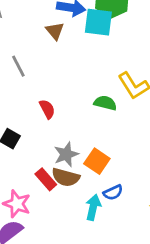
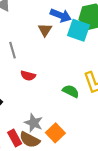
red semicircle: (47, 109) -> (28, 76), moved, turned 120
gray star: (66, 154) -> (34, 123), turned 30

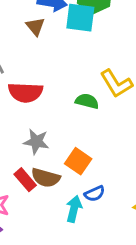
red semicircle: (28, 76) -> (25, 92), size x1.6
gray star: (34, 123) -> (36, 142), moved

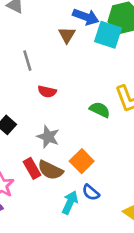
red semicircle: (25, 92) -> (47, 92), size x0.6
blue semicircle: (95, 194) -> (91, 192), turned 54

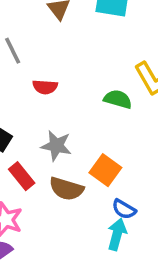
red rectangle: (32, 168) -> (22, 176), moved
cyan arrow: (70, 202) -> (117, 234), moved

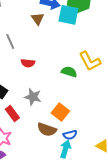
brown semicircle: (66, 189) -> (47, 129), moved
blue semicircle: (124, 209) -> (70, 135), turned -48

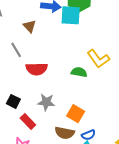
brown triangle: (38, 19) -> (30, 26), moved
red semicircle: (28, 63) -> (37, 69), size x1.5

